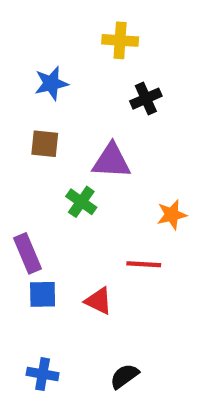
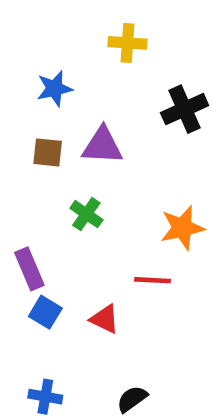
black cross: (146, 99) -> (185, 109), moved, size x1.4
purple triangle: (111, 161) -> (102, 146), moved
orange star: (172, 215) -> (182, 228), size x1.4
blue square: (43, 294) -> (45, 312), turned 32

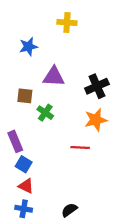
black cross: (185, 109) -> (97, 86), moved
brown square: (48, 152) -> (25, 96), moved
red triangle: (105, 319) -> (26, 186), moved

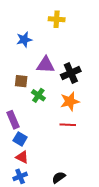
black cross: (97, 86) -> (71, 73), moved
orange star: (96, 120) -> (70, 101), moved
blue cross: (24, 209) -> (20, 176), turned -32

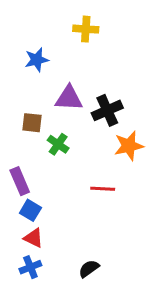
orange star: (70, 101) -> (129, 146), moved

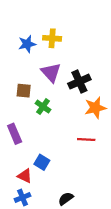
yellow cross: (86, 29) -> (52, 38), moved
purple triangle: (69, 98) -> (51, 72), turned 45
red line: (103, 189) -> (86, 139), moved
blue square: (30, 210) -> (42, 162), moved

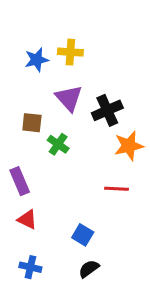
blue square: (42, 162) -> (83, 235), moved
red triangle: (25, 176) -> (27, 220), moved
blue cross: (23, 197) -> (30, 267), turned 35

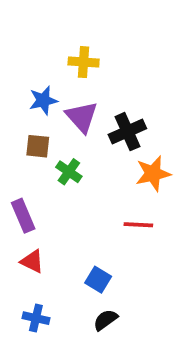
blue star: (37, 60) -> (43, 100), moved

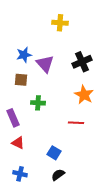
yellow cross: (84, 62) -> (60, 23), moved
black cross: (127, 132) -> (82, 62), moved
green cross: (69, 172) -> (38, 103), moved, turned -32
orange star: (153, 174) -> (84, 95), turned -30

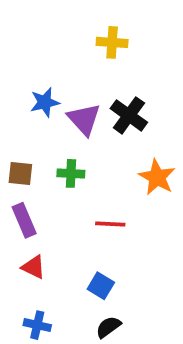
black cross: (82, 62) -> (129, 115), moved, turned -30
brown square: (21, 80) -> (20, 173), moved
green cross: (38, 103) -> (71, 173), moved
red line: (76, 123) -> (110, 224), moved

